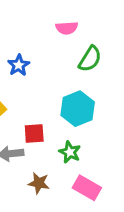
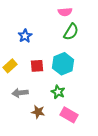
pink semicircle: (67, 28) -> (65, 12), moved
red square: (34, 133) -> (37, 66), moved

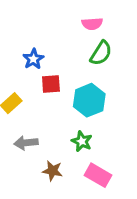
red square: (37, 66) -> (51, 84), moved

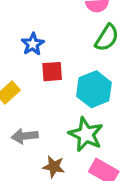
green star: (82, 141) -> (86, 134), size x1.5

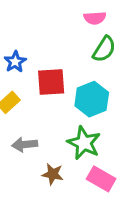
blue star: (33, 44) -> (15, 62), moved
red square: (52, 72) -> (51, 82), size x1.4

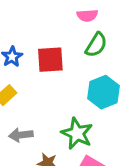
red square: (51, 82) -> (50, 60), moved
cyan hexagon: (92, 99) -> (104, 92), moved

